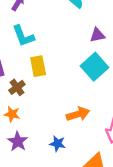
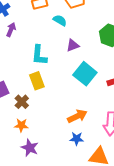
purple triangle: (97, 35) -> (73, 45), moved
cyan L-shape: (23, 36) -> (39, 55), moved, turned 35
blue star: (58, 144) -> (77, 139), moved

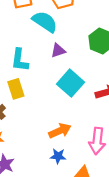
cyan semicircle: (60, 20) -> (45, 22), size x1.6

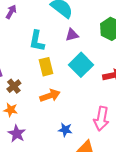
yellow rectangle: (16, 89) -> (46, 67), moved
orange arrow: (60, 131) -> (50, 96), moved

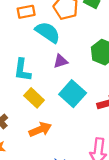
yellow rectangle: (46, 67) -> (34, 98), turned -30

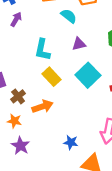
cyan semicircle: (48, 32) -> (69, 16), size x0.7
orange arrow: (40, 129) -> (42, 106), moved

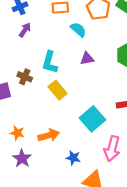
cyan square: (88, 75) -> (92, 119), moved
brown cross: (18, 96) -> (25, 77), moved, turned -32
orange arrow: (42, 106) -> (49, 135), moved

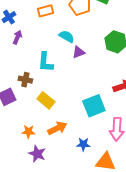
cyan semicircle: (78, 30) -> (67, 36), moved
yellow rectangle: (58, 90) -> (46, 100), moved
cyan square: (92, 119) -> (94, 106), turned 30

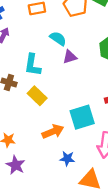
yellow rectangle: (46, 100) -> (37, 96), moved
orange arrow: (57, 128) -> (53, 132), moved

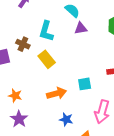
cyan square: (82, 117) -> (85, 84), size x0.6

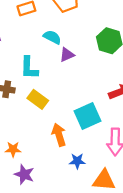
cyan square: (85, 84) -> (87, 116), size x1.6
orange arrow: (57, 93) -> (59, 135), turned -78

